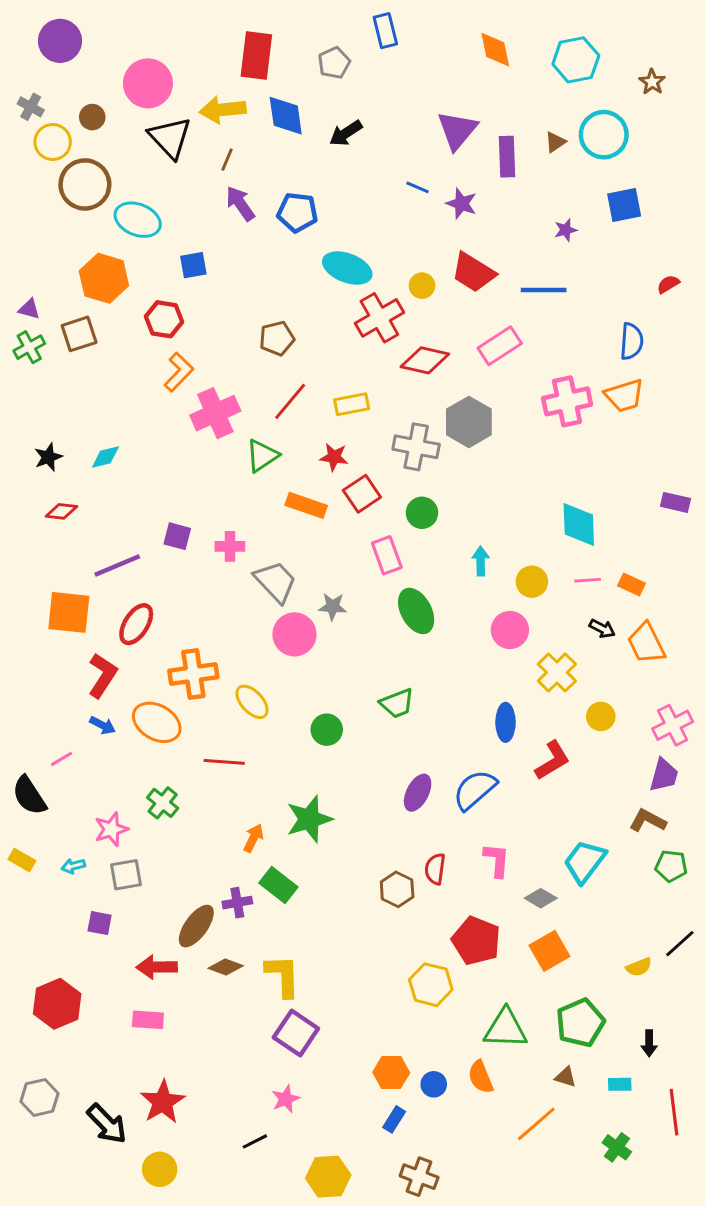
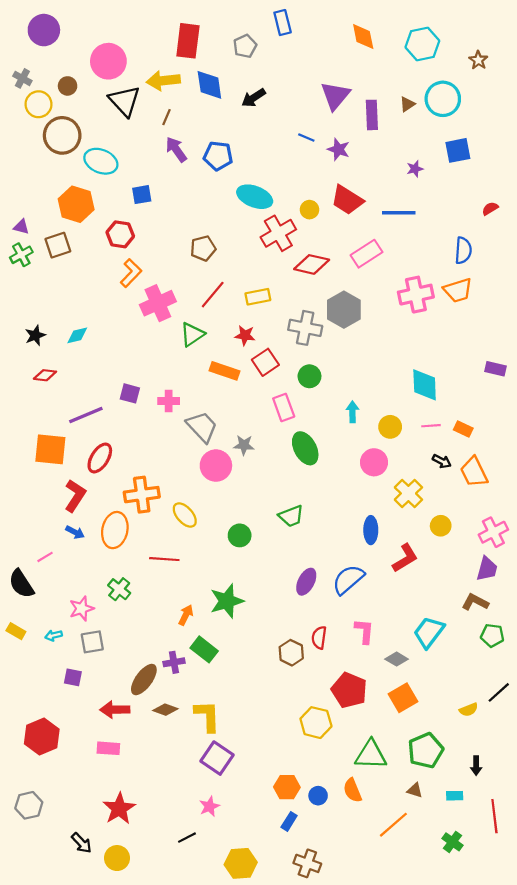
orange ellipse: (157, 722) -> (115, 530), turned 72
black arrow: (107, 1124) -> (82, 843), moved, size x0.7

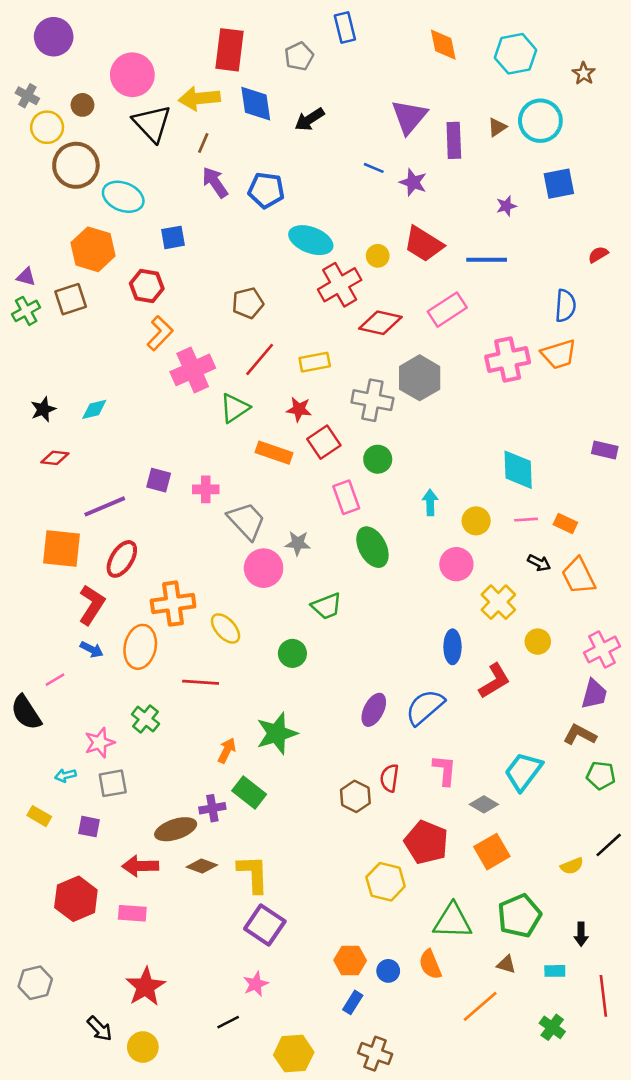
green trapezoid: (291, 516) -> (327, 606), moved
yellow rectangle: (16, 631) -> (39, 816), moved
brown ellipse: (144, 680) -> (176, 829), turned 36
red hexagon: (42, 737) -> (76, 899), moved

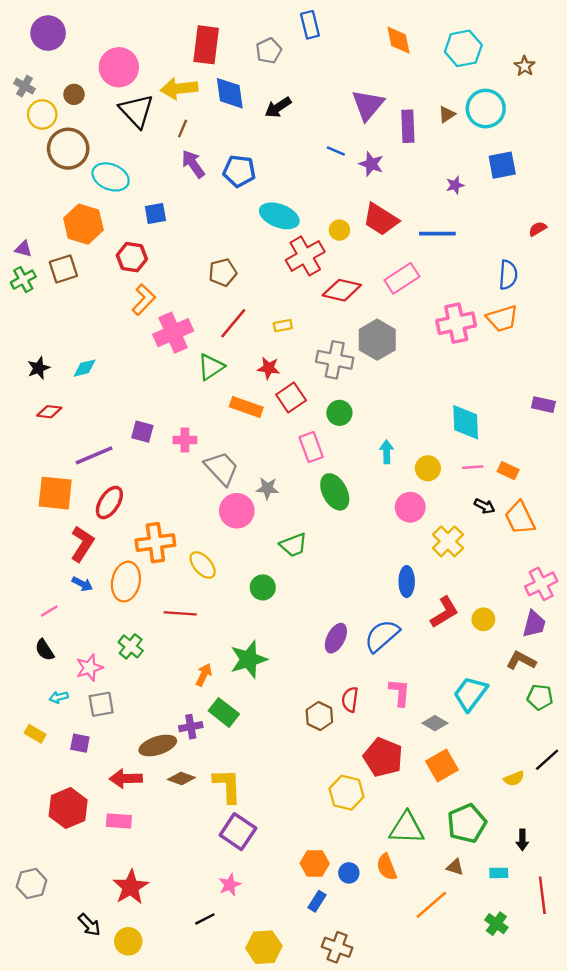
yellow rectangle: (315, 362) -> (283, 326), size x0.7
yellow circle: (538, 642) -> (483, 619), moved
black semicircle: (26, 712) -> (45, 650), moved, size x0.7

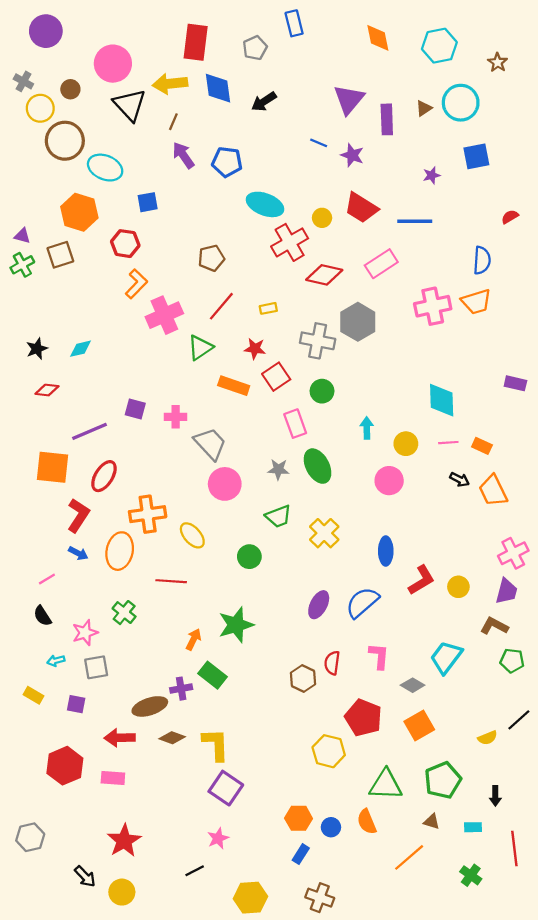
gray star: (267, 488) -> (278, 469), moved
yellow cross: (448, 541) -> (324, 533), moved

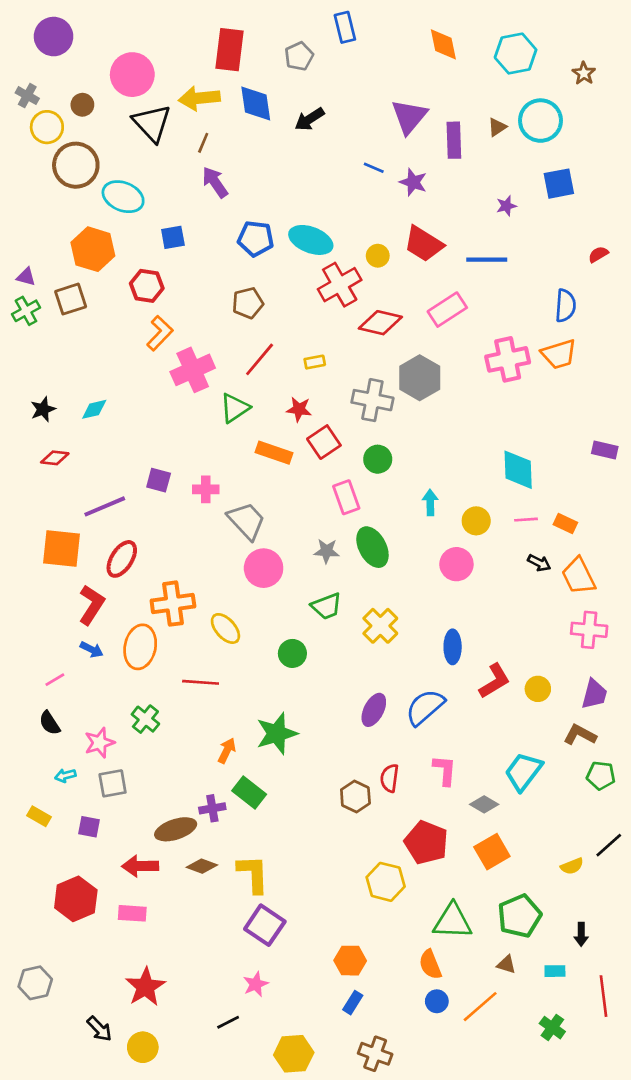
blue pentagon: (227, 162) -> (256, 239), moved
pink cross: (513, 553) -> (589, 630), moved, turned 32
blue circle: (331, 827) -> (437, 1001), moved

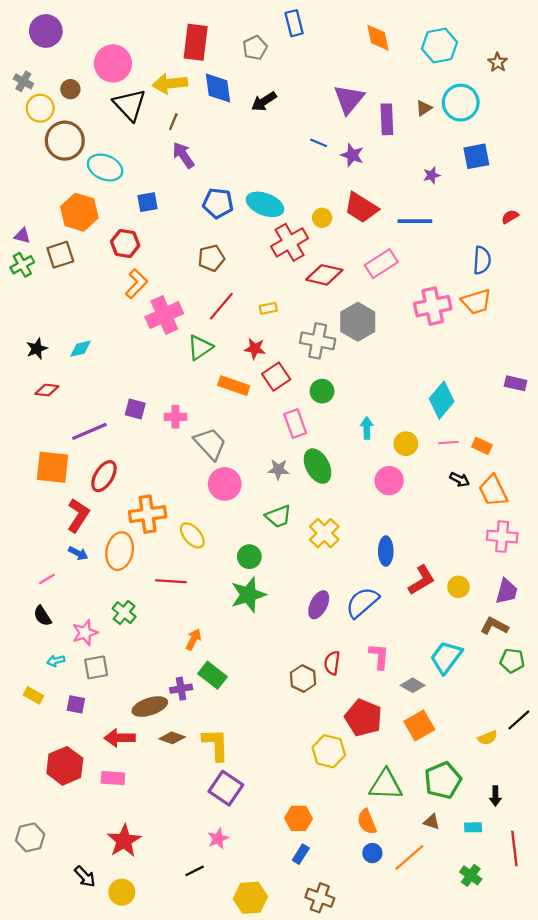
cyan diamond: (518, 470) -> (442, 400), turned 42
green star: (277, 734) -> (248, 595), moved

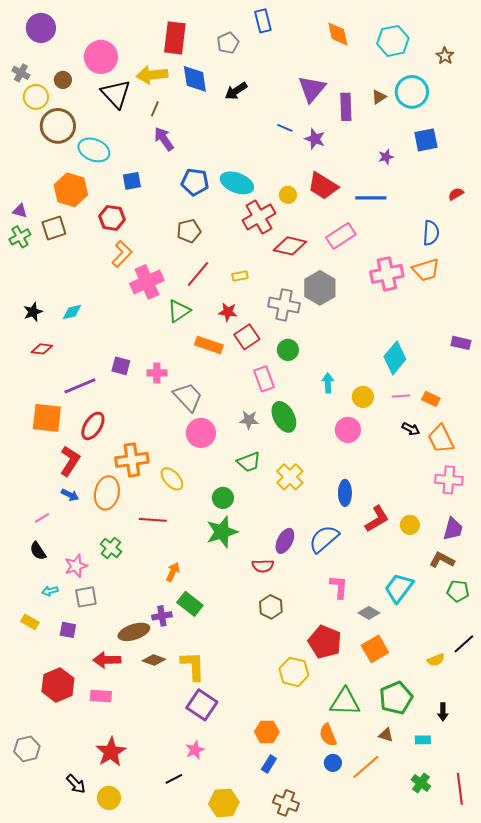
red semicircle: (332, 663) -> (263, 566), moved, turned -100
red line: (514, 849) -> (460, 789), moved

